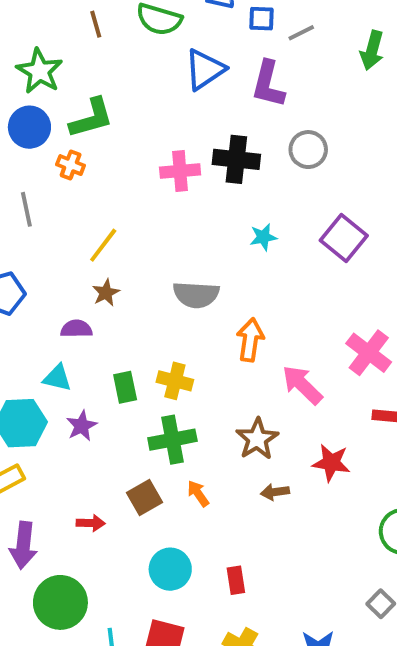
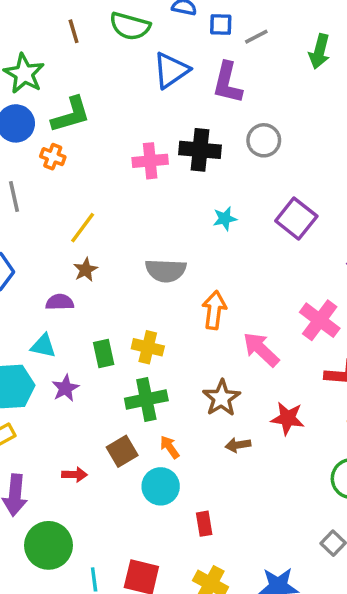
cyan circle: (170, 569) -> (161, 486), moved

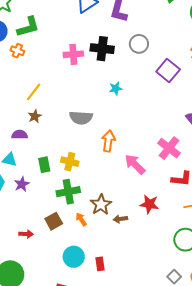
purple square: (296, 218) -> (168, 70), moved
brown star: (221, 398) -> (101, 205), moved
cyan circle: (161, 486) -> (74, 257), moved

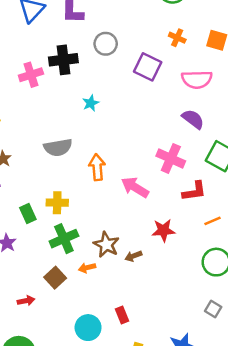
orange arrow: (81, 219) -> (87, 268), turned -56
cyan circle: (74, 257) -> (88, 328), moved

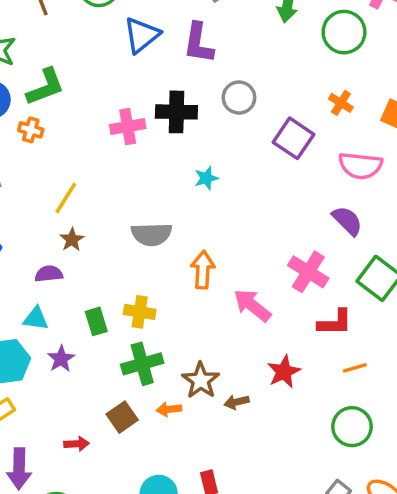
red star: (163, 230) -> (284, 372), turned -30

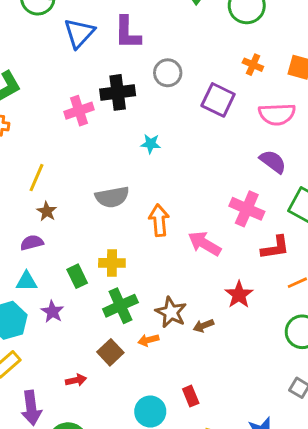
cyan star: (206, 178) -> (151, 144), turned 30

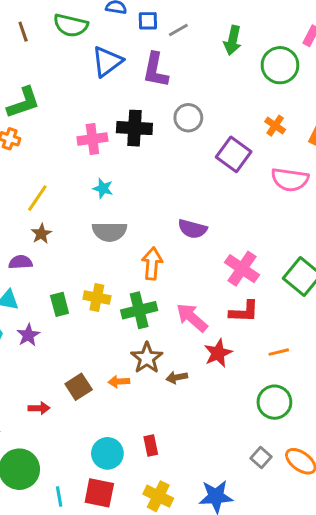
cyan star: (151, 144) -> (103, 188), moved
purple semicircle: (273, 162) -> (192, 229), moved, turned 148
pink arrow: (205, 244) -> (192, 318), moved
red L-shape: (275, 248) -> (244, 312), moved
green cross: (120, 306) -> (139, 310), moved

